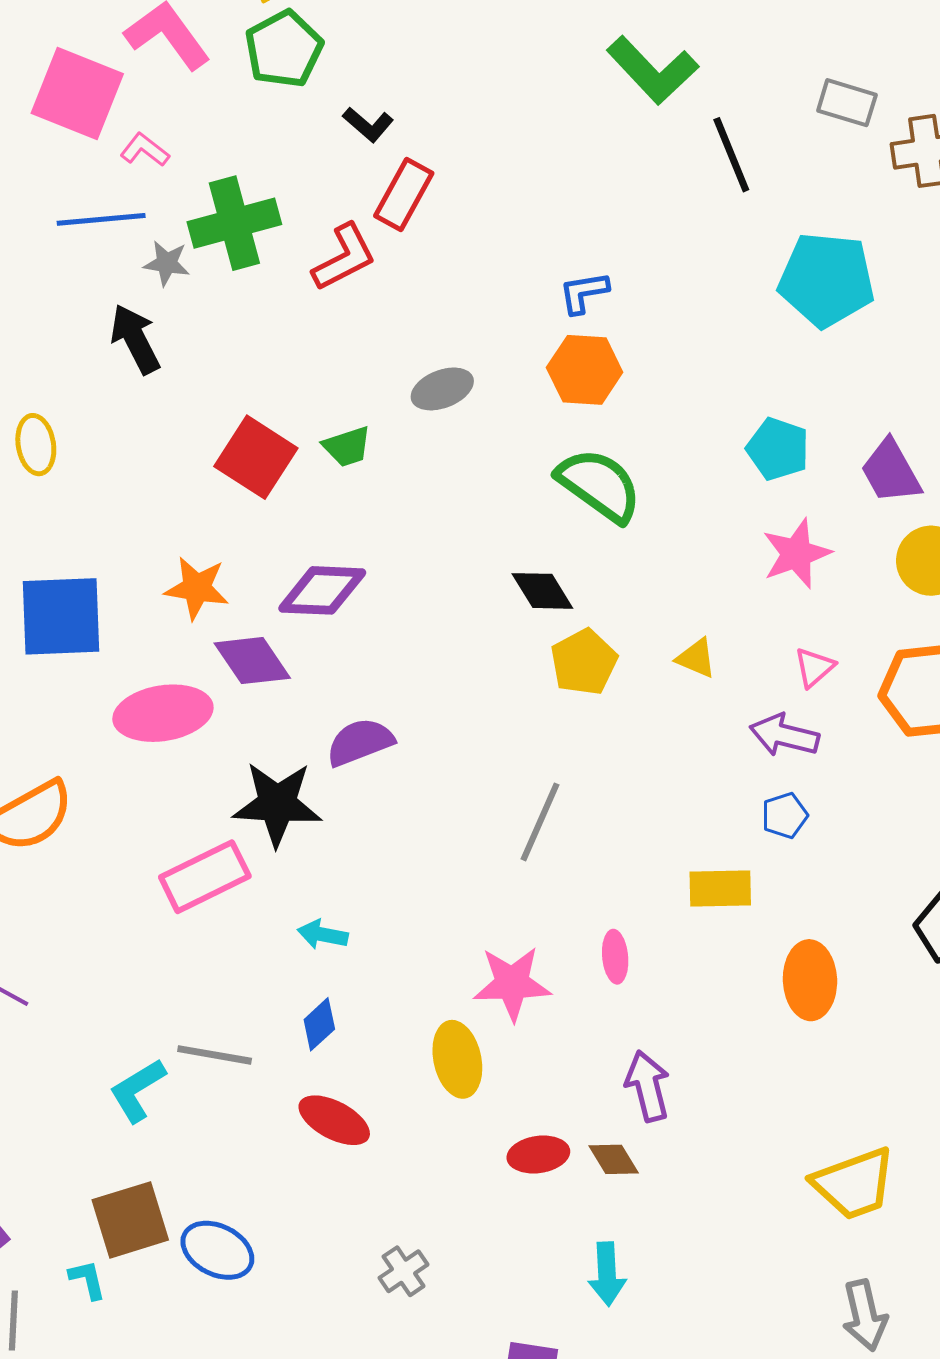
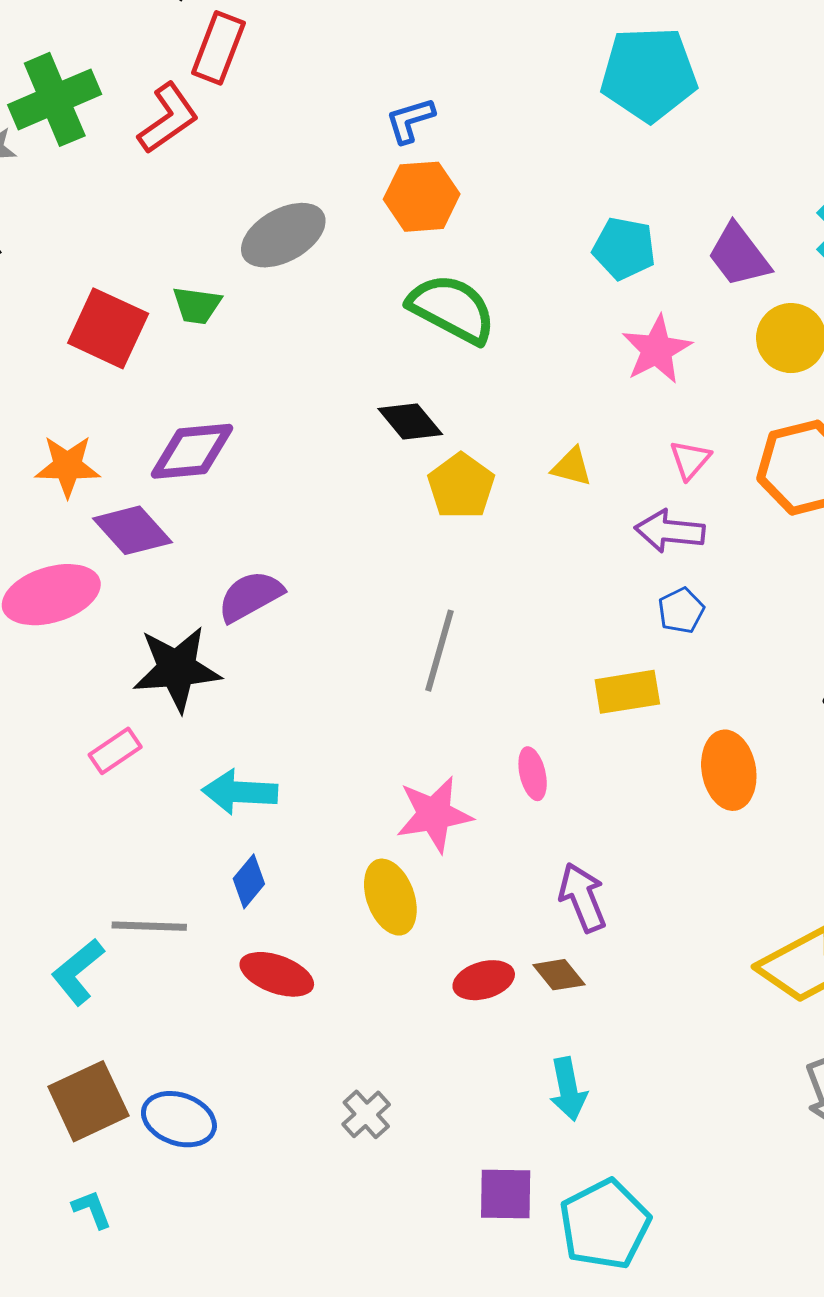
gray ellipse: (442, 389) -> (283, 235), size x1.4
green trapezoid: (347, 447) -> (197, 305), turned 34
pink rectangle: (205, 877) -> (115, 751), size x0.6
cyan arrow: (323, 935) -> (240, 792), size x1.5
cyan L-shape: (87, 1280) -> (92, 1209), moved

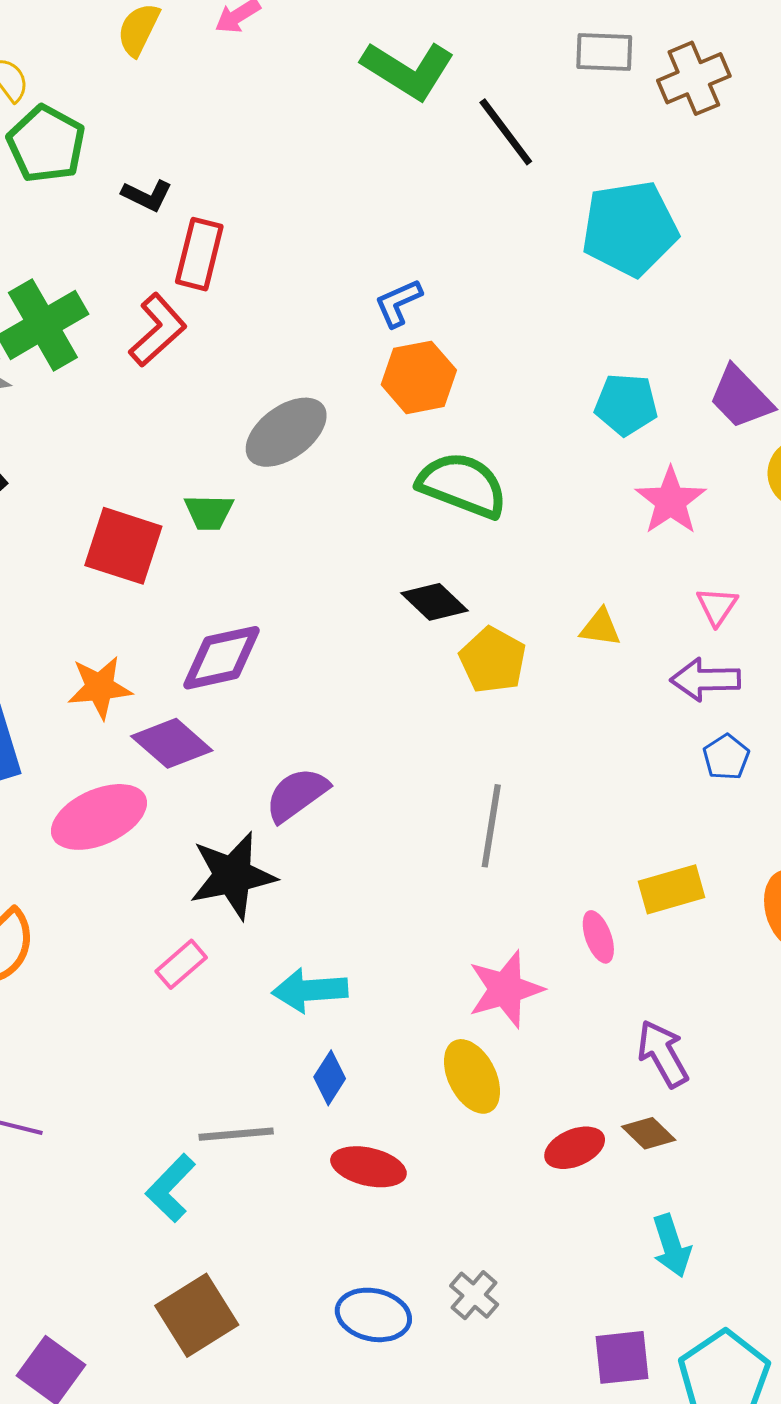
yellow rectangle: (627, 692) -> (671, 889), moved
blue ellipse: (179, 1119) -> (373, 1315), moved

